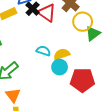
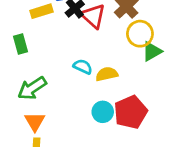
cyan circle: (60, 67) -> (103, 112), moved
red pentagon: (82, 80) -> (131, 112), turned -30

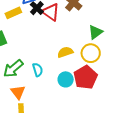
yellow circle: (140, 34) -> (91, 53), moved
cyan semicircle: (83, 67) -> (38, 70), moved, turned 56

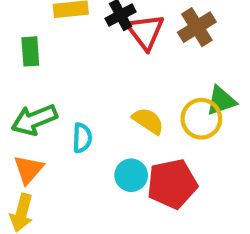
yellow semicircle: (65, 52) -> (148, 121), turned 35
yellow circle: (91, 53) -> (201, 119), moved

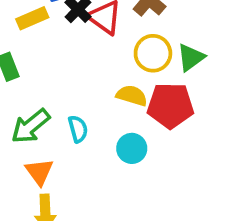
yellow circle: (201, 119) -> (153, 53), moved
red pentagon: (172, 184) -> (170, 105), moved, turned 30

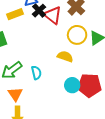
red pentagon: (170, 105) -> (89, 85), moved
cyan circle: (132, 148) -> (72, 85), moved

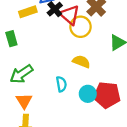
yellow circle: (77, 35) -> (81, 27), moved
cyan semicircle: (36, 73) -> (61, 84), moved

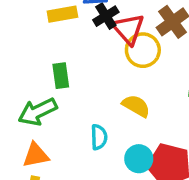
green rectangle: (11, 39) -> (61, 76), moved
orange triangle: (24, 101) -> (36, 155), turned 42

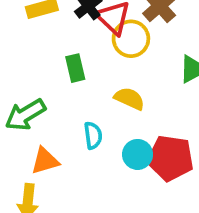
green rectangle: (61, 76) -> (75, 68), moved
orange triangle: (36, 155) -> (45, 161), moved

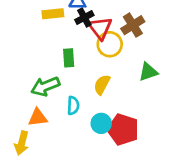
yellow semicircle: (129, 99) -> (102, 85), turned -96
green arrow: (25, 115) -> (45, 86), moved

